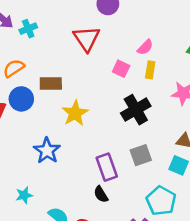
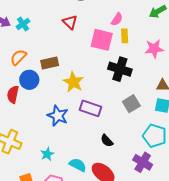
red triangle: (87, 39) -> (70, 22), size x0.7
pink square: (121, 69) -> (102, 40), size x1.6
black cross: (136, 110) -> (120, 69), turned -30
purple rectangle: (107, 167) -> (90, 108), moved, turned -40

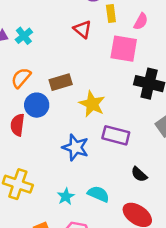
yellow rectangle: (125, 36) -> (111, 13), moved
cyan semicircle: (78, 165) -> (98, 194), moved

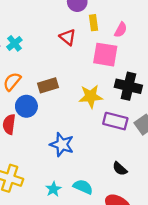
yellow star: (92, 104) -> (91, 96), moved, turned -30
purple rectangle: (116, 135) -> (115, 121), moved

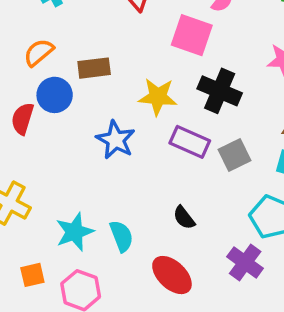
blue star: (62, 145) -> (116, 140), moved
cyan semicircle: (83, 187) -> (121, 236), turned 36
cyan star: (53, 189) -> (75, 232), size x1.5

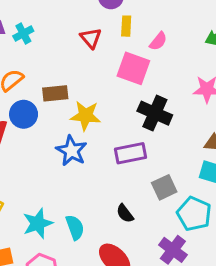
yellow star: (158, 97) -> (85, 116), moved
purple rectangle: (190, 142) -> (130, 153), turned -36
gray square: (234, 155) -> (164, 187), moved

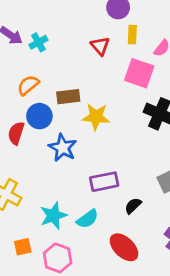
blue star: (72, 151) -> (63, 148), moved
purple rectangle: (130, 153) -> (104, 182), moved
black semicircle: (125, 213) -> (133, 206), turned 84
cyan semicircle: (75, 227) -> (87, 219), turned 75

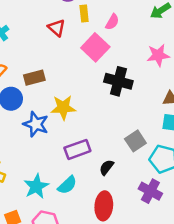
pink square: (139, 73) -> (95, 47), turned 32
yellow star: (96, 117) -> (63, 107), moved
red ellipse: (124, 247) -> (104, 206), turned 60

